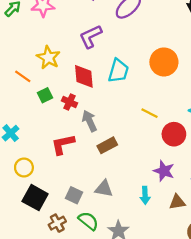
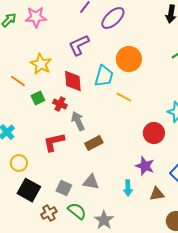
orange circle: (164, 62) -> (129, 59), moved
yellow line: (149, 113) -> (124, 97), moved

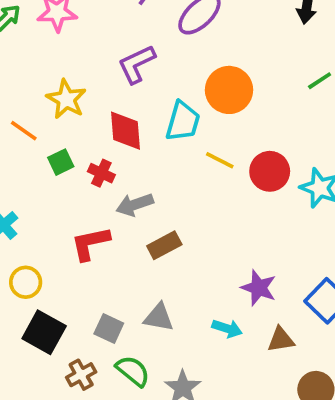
gray arrow: (78, 121) -> (135, 205), turned -84
red circle: (154, 133) -> (270, 171), moved
cyan arrow: (128, 188) -> (227, 328), turned -70

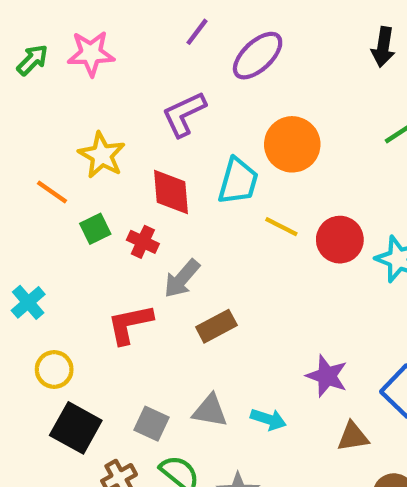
gray arrow: (135, 205) -> (182, 279), turned -30
cyan arrow: (227, 328) -> (268, 419), moved

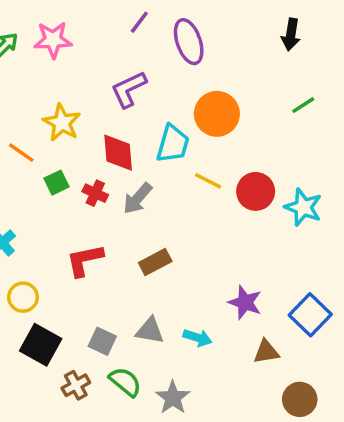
purple ellipse: (258, 56) -> (189, 42), turned -66
gray arrow: (182, 279) -> (138, 198), moved

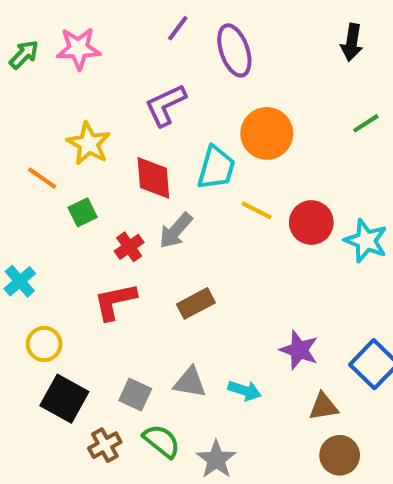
red cross: (95, 193) -> (129, 247), moved, turned 30
brown circle: (300, 399) -> (340, 455), moved

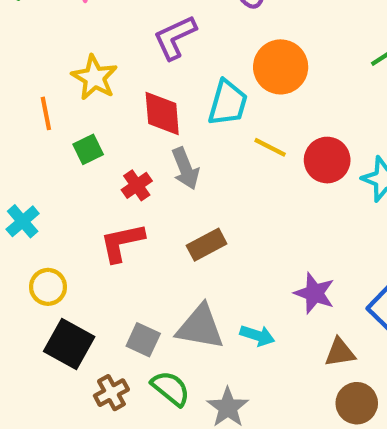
orange line: (42, 178) -> (46, 113), turned 44
gray arrow: (176, 231) -> (185, 168), turned -63
gray triangle: (190, 382) -> (200, 327), size x1.4

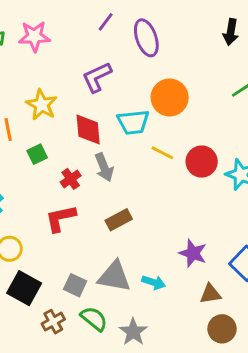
cyan trapezoid: (228, 103) -> (133, 122), turned 68

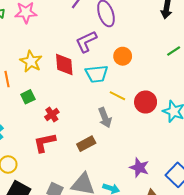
purple L-shape: (97, 77) -> (86, 42), moved
orange circle: (170, 97) -> (123, 56), size x0.7
red diamond: (88, 130) -> (64, 65), moved
gray arrow: (104, 167) -> (105, 118), moved

